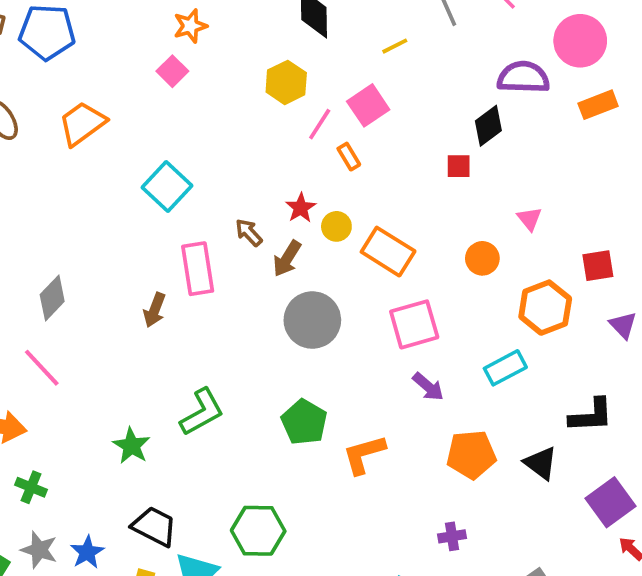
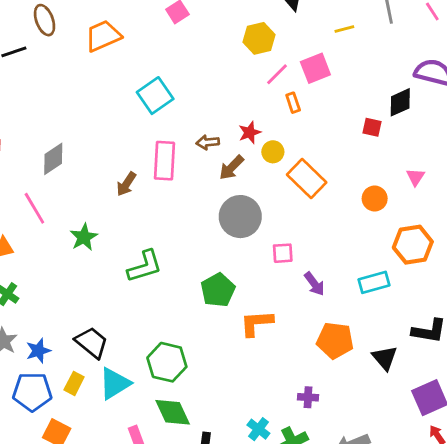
brown arrow: (249, 233) -> (208, 142), turned -65
pink square: (414, 324) -> (283, 253), moved, size x0.6
green star: (131, 446) -> (84, 237), moved

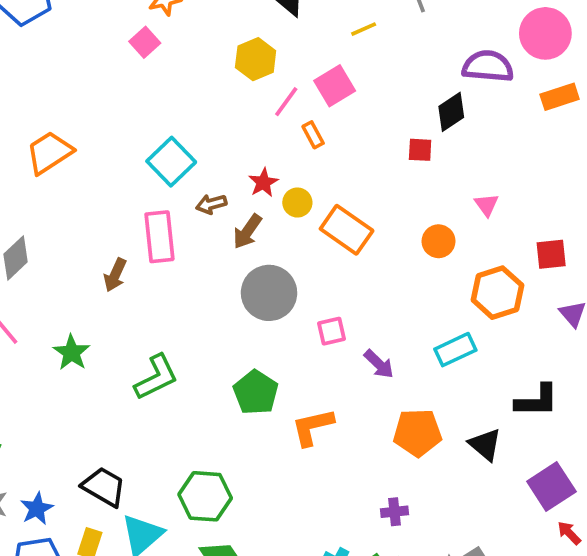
orange trapezoid: (103, 36) -> (49, 153), moved
cyan square: (155, 96) -> (171, 162), moved

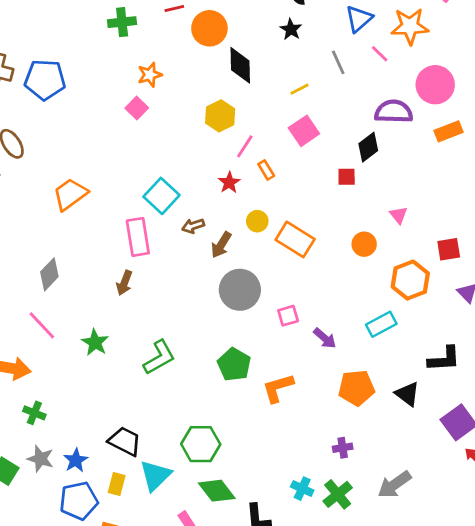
pink square: (335, 86) -> (304, 131), moved
red star: (263, 183) -> (229, 183), moved
pink rectangle: (159, 237) -> (138, 237), moved

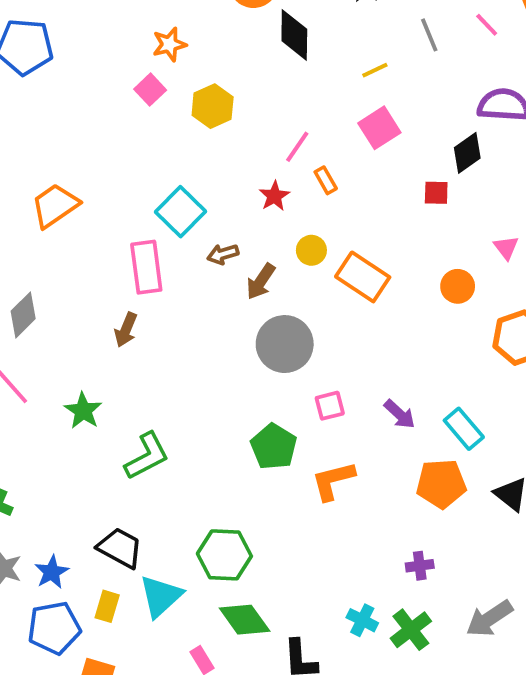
yellow hexagon: (220, 116) -> (213, 106), moved
pink square: (288, 316) -> (330, 406), moved
cyan rectangle: (381, 324) -> (464, 429), moved, turned 76
green L-shape: (159, 357) -> (147, 456), moved

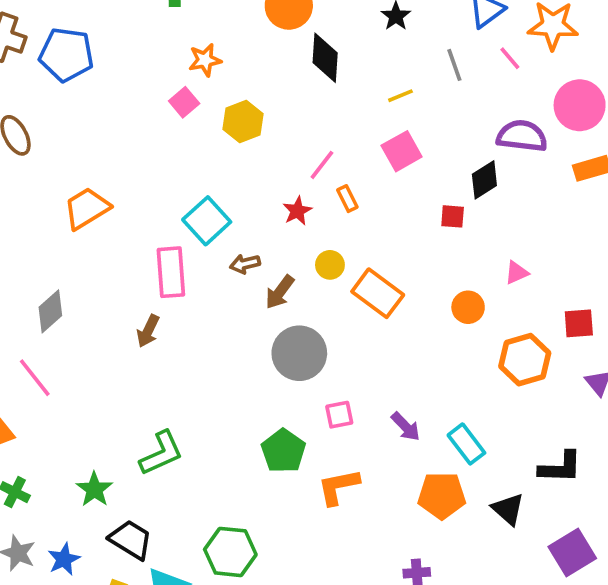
pink triangle: (506, 248) -> (517, 273), turned 40
green star: (83, 411) -> (94, 489), moved

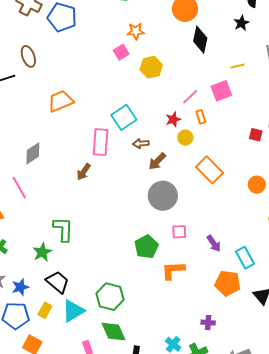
pink square: (402, 151) -> (221, 91), moved
yellow circle: (330, 265) -> (185, 138), moved
green L-shape: (161, 453) -> (63, 229), moved, turned -72

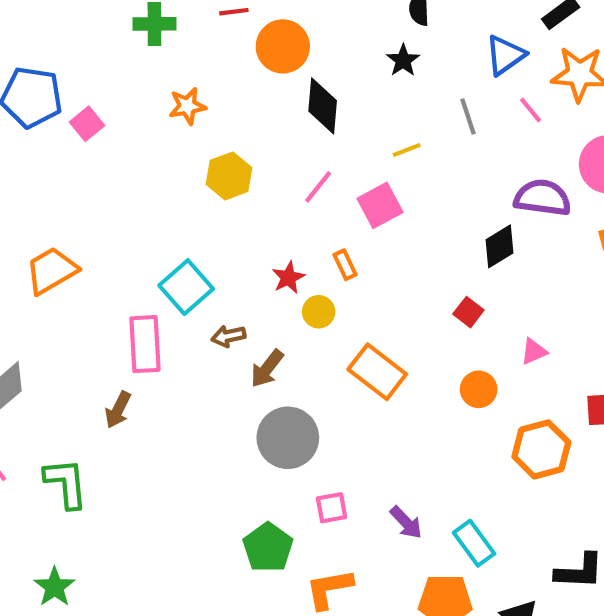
pink square: (121, 52) -> (87, 124), moved
pink line: (190, 97) -> (318, 187), moved
red square: (256, 135) -> (468, 312), moved, turned 32
green L-shape: (63, 229) -> (66, 483), moved

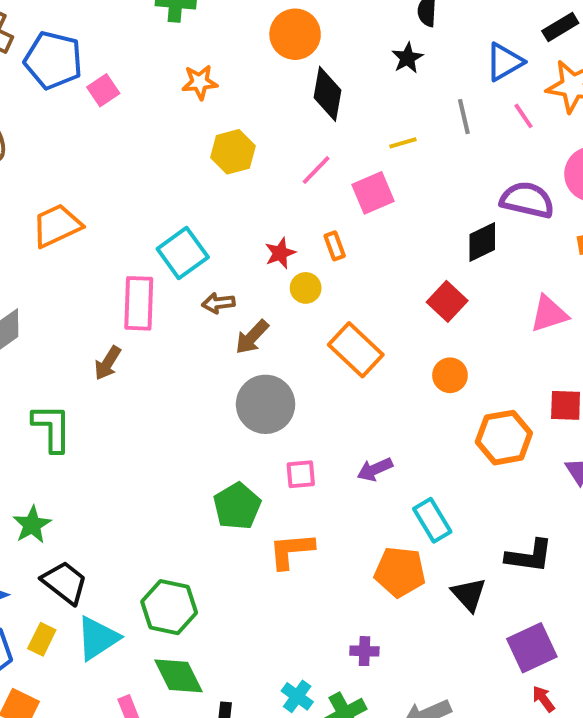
red square: (468, 312) -> (447, 301), size x1.4
pink triangle: (534, 351) -> (549, 314), moved, size x1.5
purple arrow: (406, 522) -> (375, 469), moved, turned 104

